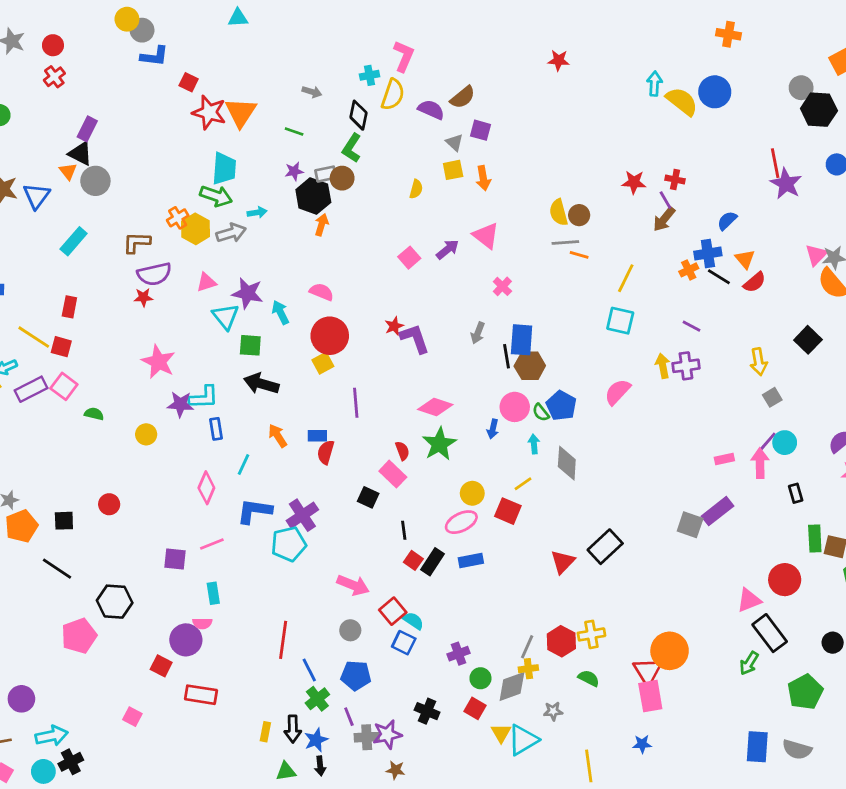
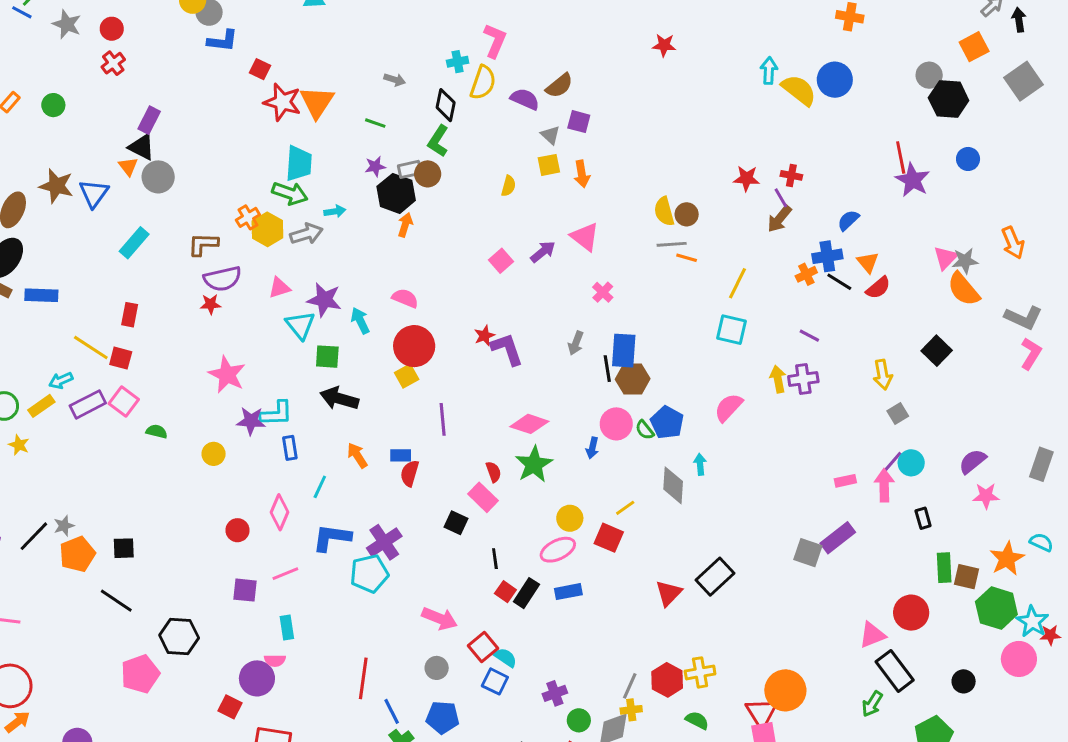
cyan arrow: (534, 444) -> (700, 464), moved
red circle: (109, 504) -> (237, 530), moved

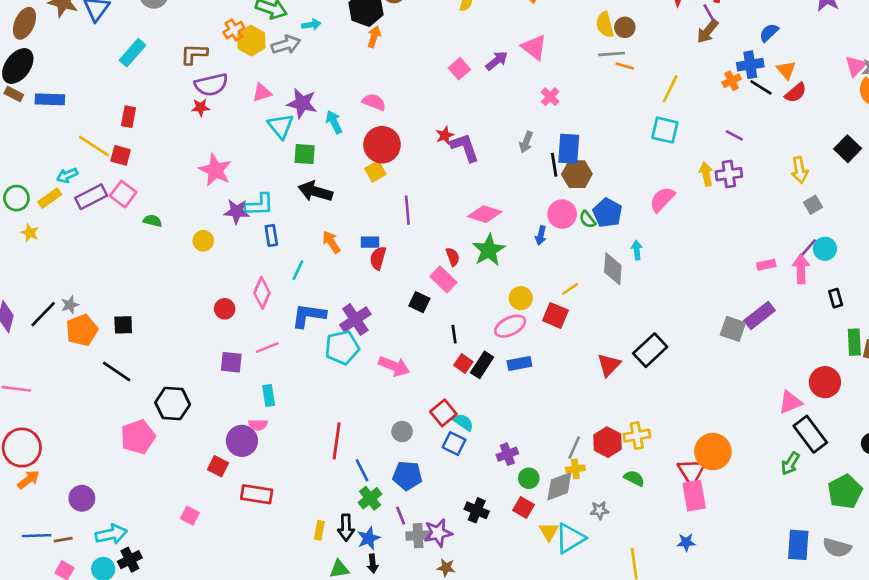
pink arrow: (440, 619) -> (394, 366), moved

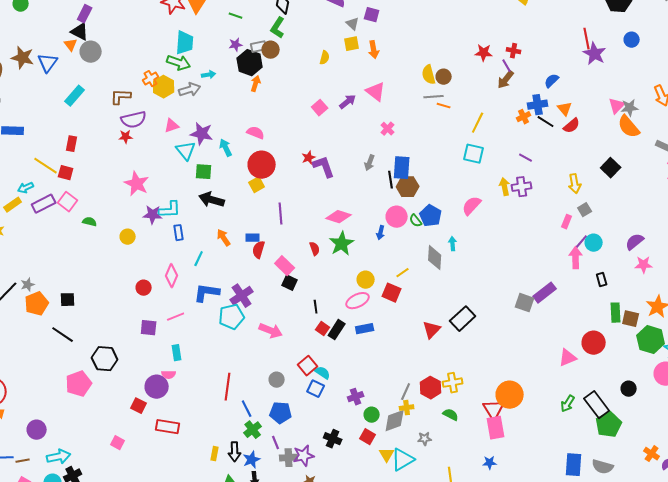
pink rectangle: (766, 265) -> (567, 222), moved, turned -56
pink rectangle: (443, 279) -> (285, 266), moved
black rectangle: (810, 434) -> (597, 405), moved

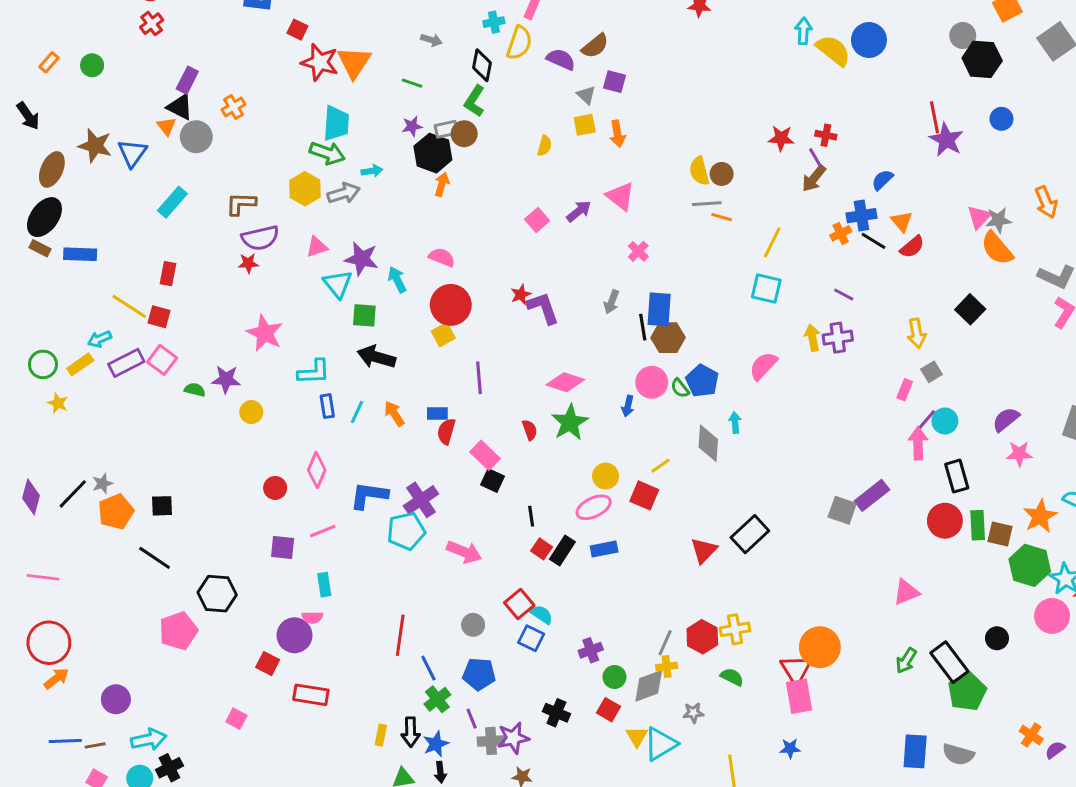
orange cross: (151, 79) -> (233, 107), moved
purple star: (153, 215) -> (226, 379), moved
cyan line: (199, 259) -> (357, 412), moved
black rectangle: (602, 280) -> (957, 476), size x1.5
red circle: (594, 343) -> (945, 521), moved

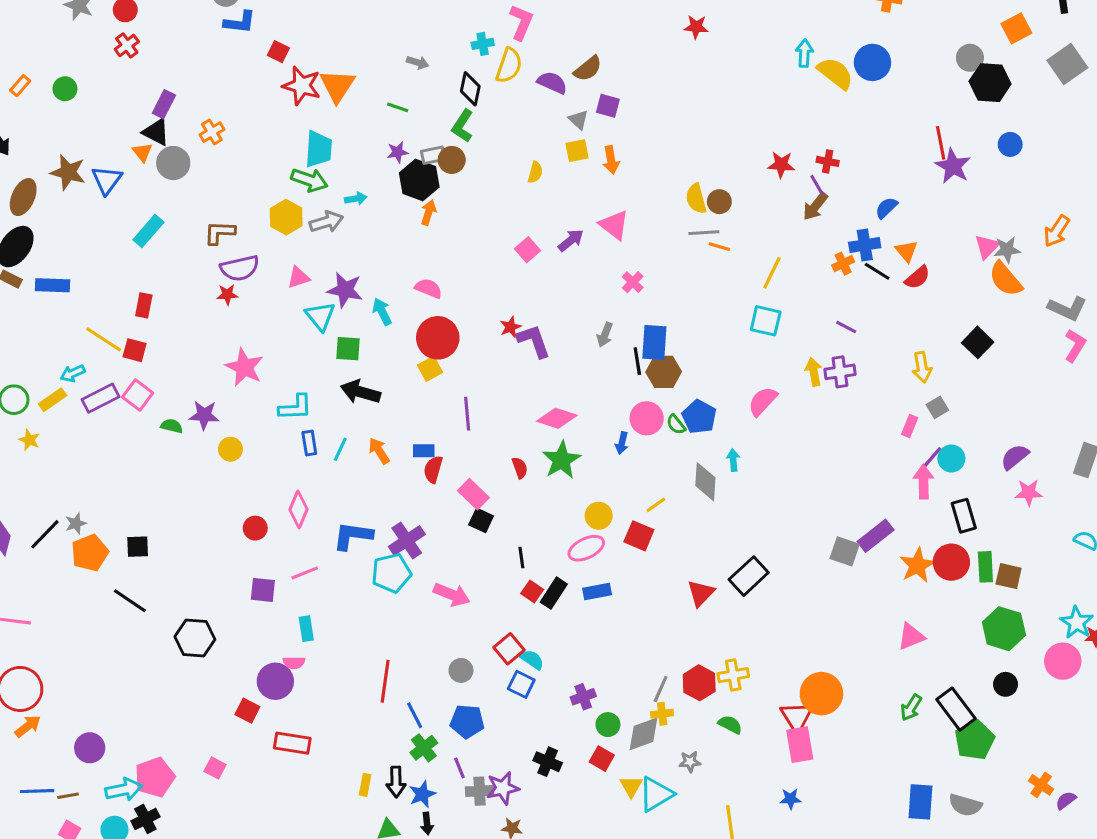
orange arrow: (1046, 202) -> (1057, 231), turned 56
orange star: (1040, 516) -> (917, 565), moved
green hexagon: (1030, 565) -> (1004, 629), moved
pink pentagon: (178, 631) -> (155, 777), moved

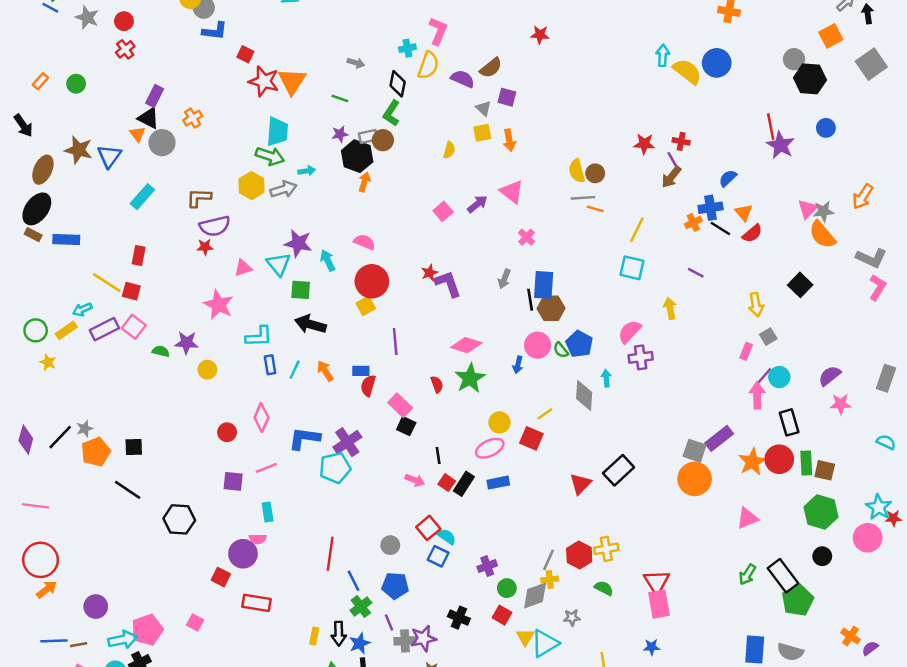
red star: (696, 27) -> (540, 35), moved
pink triangle: (299, 277) -> (243, 268), moved
purple cross: (840, 372) -> (641, 357), moved
pink arrow: (452, 595) -> (415, 480), moved, size x0.7
orange circle: (821, 694) -> (695, 479), moved

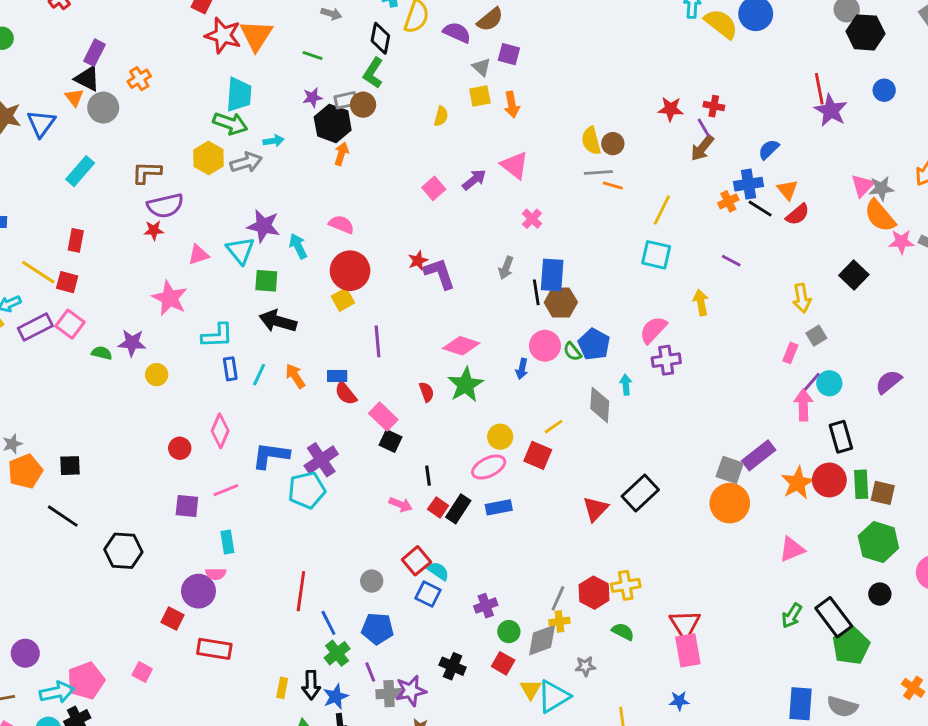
red semicircle: (368, 386) -> (346, 393), turned -55
pink star: (841, 404) -> (902, 242), moved

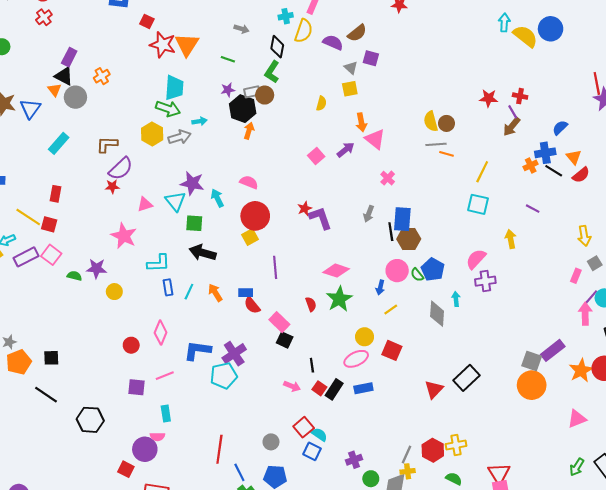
orange arrow: (512, 105) -> (361, 122), moved
purple semicircle: (165, 206) -> (121, 169), turned -30
yellow line: (554, 427) -> (391, 309), moved

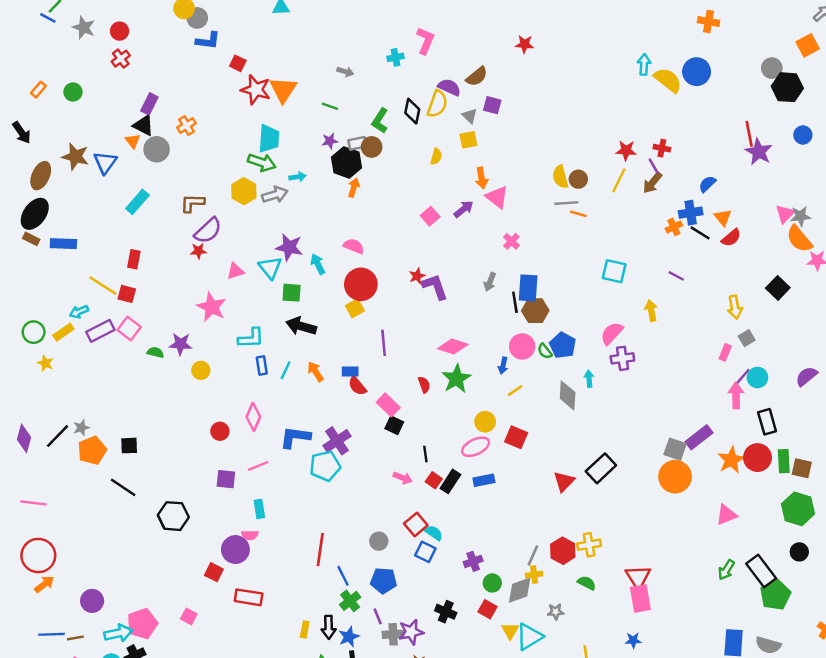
yellow semicircle: (304, 31) -> (437, 104), moved
black diamond: (277, 47) -> (412, 111), moved
yellow line: (482, 172) -> (619, 180), moved

